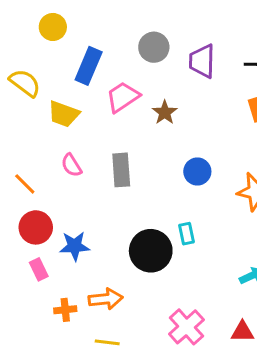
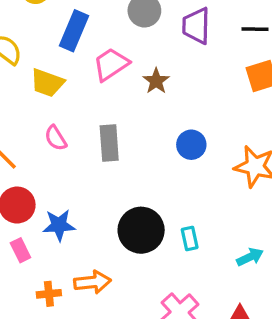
cyan rectangle: (186, 234) -> (190, 239), moved

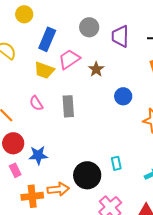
yellow trapezoid: (47, 83) -> (44, 70), moved
blue circle: (191, 145) -> (123, 96), moved
black circle: (141, 230) -> (87, 175), moved
orange cross: (49, 294) -> (32, 196), size x1.5

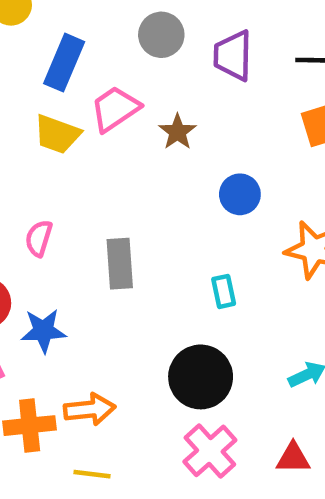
pink semicircle: (36, 103) -> (39, 238), moved, turned 49
gray rectangle: (68, 106) -> (120, 264), moved
cyan rectangle: (116, 163) -> (224, 291), moved
black circle: (87, 175) -> (201, 377), moved

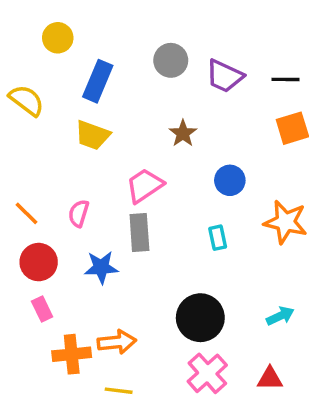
purple trapezoid: (233, 56) -> (225, 76), turned -66
pink trapezoid: (115, 109) -> (145, 186), moved
cyan rectangle: (224, 291) -> (218, 238), moved
blue star: (43, 331) -> (101, 267), moved

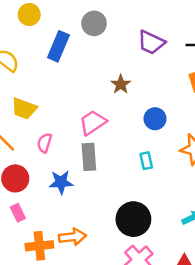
gray circle: (171, 60) -> (94, 23), moved
yellow trapezoid: (93, 135) -> (24, 109), moved

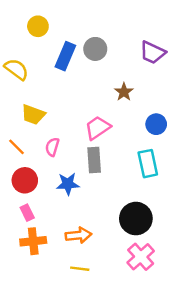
gray circle: (94, 23) -> (95, 49), moved
cyan rectangle: (146, 161) -> (148, 164), size x1.6
orange cross: (39, 246) -> (33, 241), moved

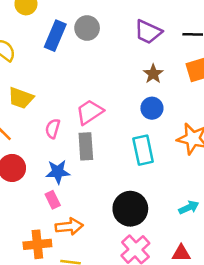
brown star: (124, 92) -> (153, 74), moved
pink semicircle: (52, 147) -> (53, 129), moved
pink rectangle: (27, 213) -> (53, 200), moved
orange cross: (33, 241) -> (37, 244), moved

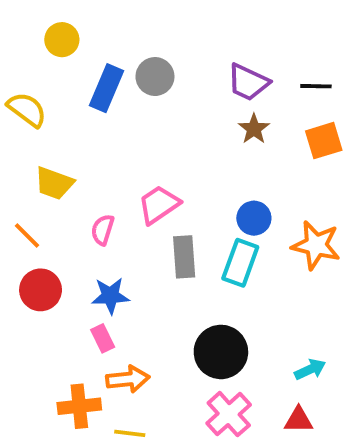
brown star: (153, 74) -> (254, 129), moved
blue circle: (152, 108) -> (254, 218), moved
gray rectangle: (86, 146) -> (184, 257), moved
cyan rectangle: (143, 150) -> (240, 263), turned 32
cyan arrow: (189, 207) -> (310, 369), moved

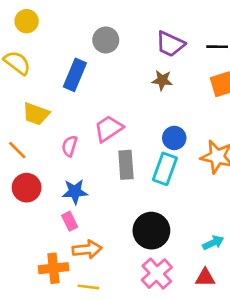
yellow circle: (62, 40) -> (27, 21), moved
blue rectangle: (106, 88) -> (75, 75), moved
brown star: (254, 129) -> (162, 80), moved, turned -30

